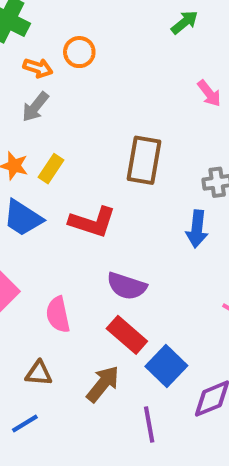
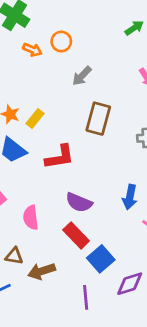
gray arrow: (35, 107) -> (82, 76), moved
red L-shape: (92, 222) -> (60, 157), turned -32
blue arrow: (197, 229) -> (130, 197), moved
brown arrow: (103, 384) -> (42, 271), moved, turned -152

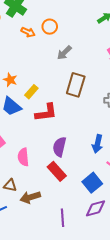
yellow rectangle: (35, 118) -> (31, 92), moved
purple semicircle: (79, 202) -> (59, 147), turned 78
blue square: (101, 259) -> (92, 183), moved

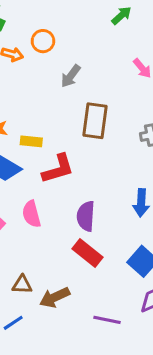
yellow rectangle: (31, 92) -> (31, 141), turned 64
pink semicircle: (23, 157) -> (31, 214), moved
purple line: (62, 218) -> (107, 320), turned -66

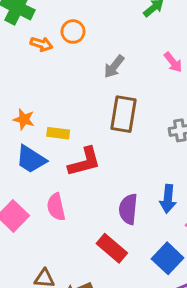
gray arrow: (71, 76) -> (114, 67), moved
purple semicircle: (86, 216) -> (128, 209), moved

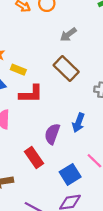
brown rectangle: (123, 114) -> (66, 69), turned -70
blue arrow: (168, 199) -> (78, 123), moved

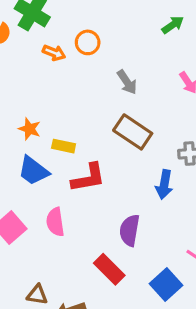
gray arrow: (68, 34) -> (127, 82), turned -77
blue arrow: (78, 123) -> (164, 185), moved

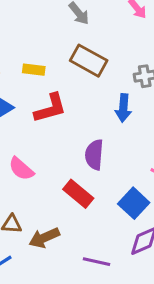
yellow rectangle: (64, 146) -> (34, 70), moved
pink semicircle: (55, 222) -> (21, 169), moved, turned -36

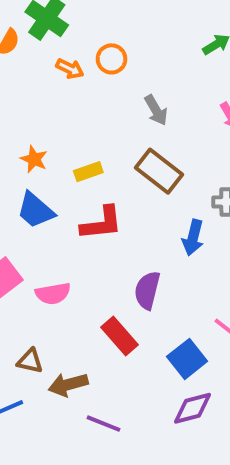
yellow rectangle: (34, 70) -> (88, 172), turned -35
pink semicircle: (21, 169) -> (53, 294), turned -60
purple line: (97, 262) -> (103, 424), moved

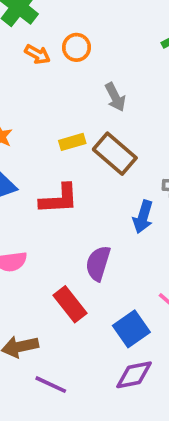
yellow rectangle: (88, 172) -> (72, 142), moved

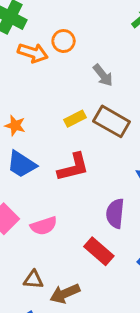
orange arrow: (37, 54) -> (33, 53), size x1.4

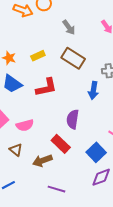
yellow rectangle: (75, 119) -> (38, 56), moved
brown triangle: (33, 280) -> (16, 150), moved, turned 32
brown arrow: (65, 294) -> (42, 161), moved

